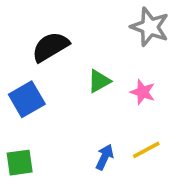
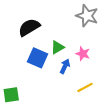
blue square: (27, 99) -> (38, 58), moved, turned -36
blue arrow: (105, 157) -> (65, 66), moved

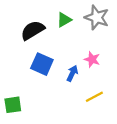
green triangle: (58, 47) -> (64, 20), moved

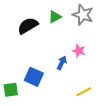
blue square: (42, 64) -> (34, 77), moved
yellow line: (94, 97) -> (84, 92), moved

